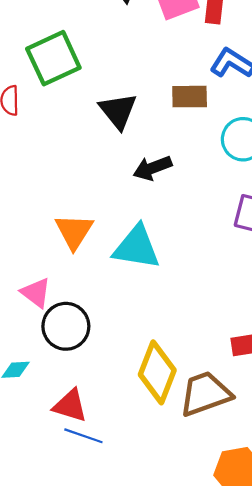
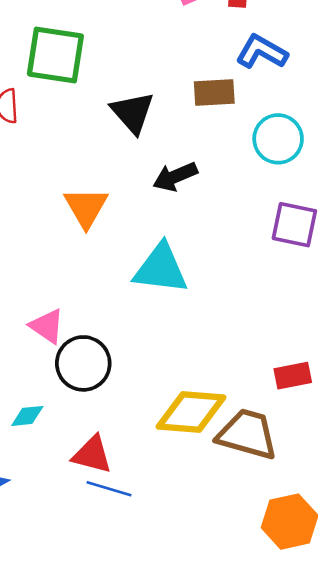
green square: (53, 58) -> (55, 55), turned 36
orange triangle: (74, 231) -> (86, 207), moved
yellow diamond: (157, 372) -> (191, 412), turned 76
brown trapezoid: (205, 394) -> (247, 434), turned 38

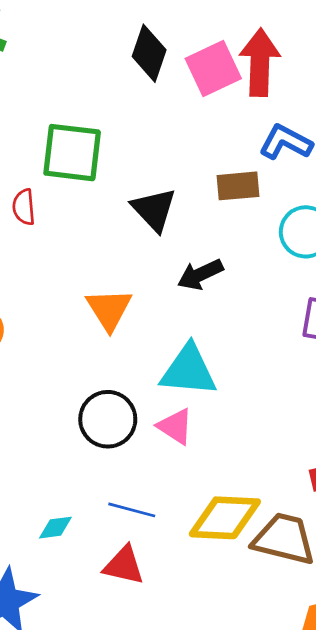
pink triangle: (47, 326) -> (175, 426), moved
black circle: (83, 363) -> (108, 419), moved
blue line: (109, 489) -> (132, 510), moved

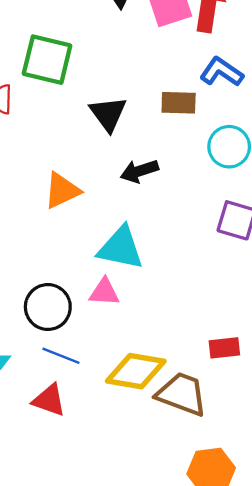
orange triangle: (109, 309) -> (62, 191), turned 30
black circle: (108, 419) -> (48, 307), moved
pink triangle: (175, 426) -> (104, 292), turned -36

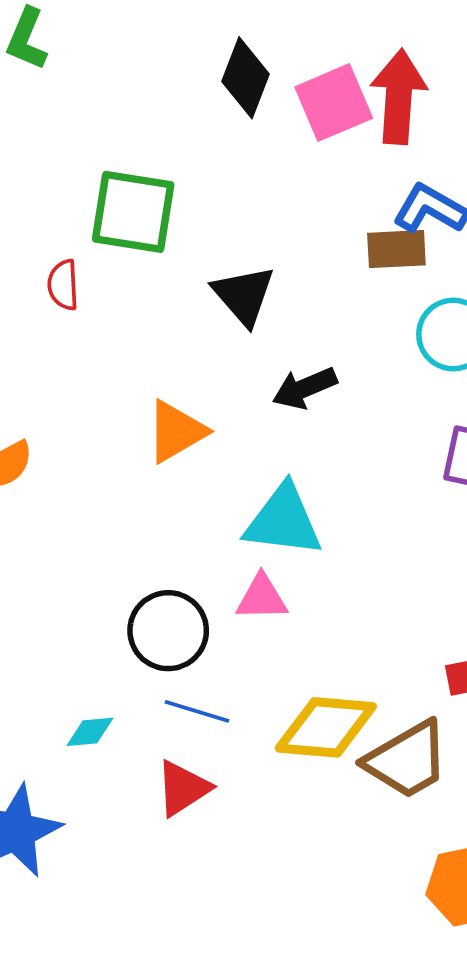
brown rectangle: (179, 103) -> (396, 249), moved
brown trapezoid: (182, 394) -> (407, 760), turned 134
red triangle: (49, 400) -> (183, 788), turned -48

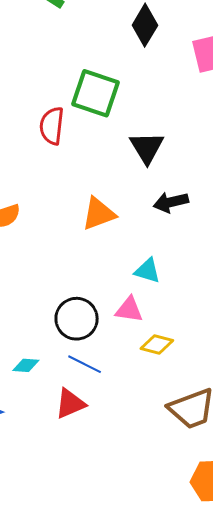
black diamond: (245, 78) -> (145, 25), moved
red semicircle: (63, 285) -> (52, 126), size x1.4
cyan triangle: (283, 521) -> (147, 271), size x0.6
yellow diamond: (326, 727) -> (157, 345), moved, size x0.6

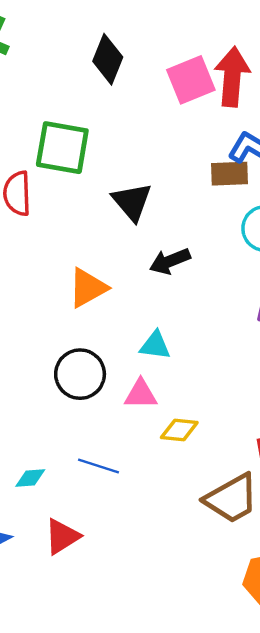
black circle: (77, 319) -> (80, 374), moved
red triangle: (70, 404) -> (62, 536), moved

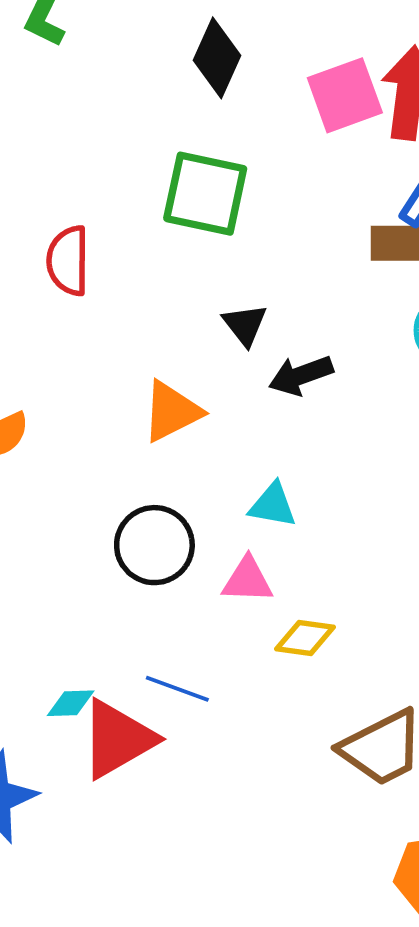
green square: (62, 148) -> (205, 194), moved
black triangle: (132, 202) -> (245, 325), moved, size x0.7
red triangle: (62, 536) -> (118, 739), moved, size x1.4

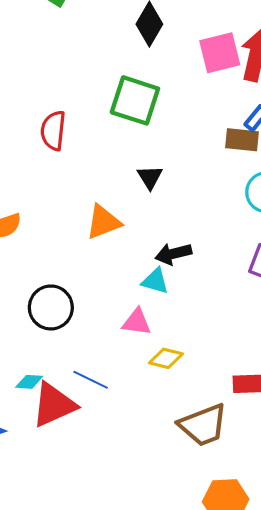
black arrow: (301, 375) -> (173, 254), moved
black circle: (154, 545) -> (51, 307), moved

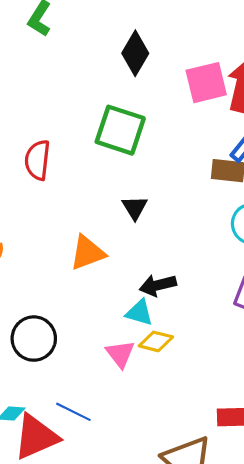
pink triangle: (137, 322) -> (120, 354), turned 44
yellow diamond: (166, 358) -> (156, 341), moved

